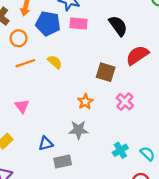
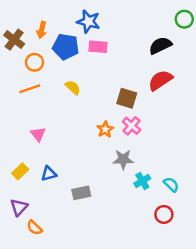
black semicircle: (118, 26) -> (160, 46), moved, turned -80
orange line: (25, 63) -> (30, 89), moved
pink cross: (125, 102) -> (132, 126), moved
gray star: (79, 130) -> (123, 159), moved
blue triangle: (46, 143) -> (49, 174), moved

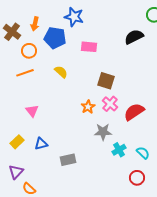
pink rectangle: (98, 47) -> (89, 47), moved
red semicircle: (160, 80) -> (134, 112), moved

